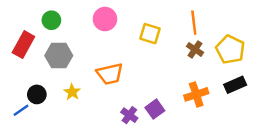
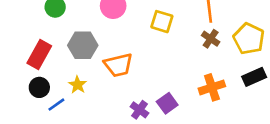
red rectangle: (23, 45) -> (39, 54), moved
gray hexagon: (59, 56) -> (83, 45), moved
blue line: (21, 110) -> (56, 105), moved

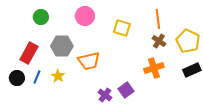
black circle: (39, 87) -> (17, 78), moved
orange cross: (212, 87) -> (154, 68), moved
blue line: (56, 105) -> (37, 77), moved, turned -32

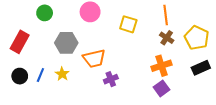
red rectangle: (29, 53) -> (20, 42), moved
purple square: (126, 90) -> (161, 88), moved
purple cross: (105, 95) -> (111, 79), moved, turned 32

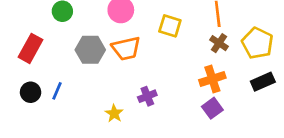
orange trapezoid: (94, 58) -> (126, 48), moved
yellow star: (62, 74) -> (114, 113), moved

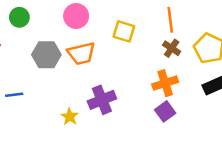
blue line: (57, 91) -> (14, 95), turned 60
purple cross: (147, 96) -> (102, 100), size x1.5

